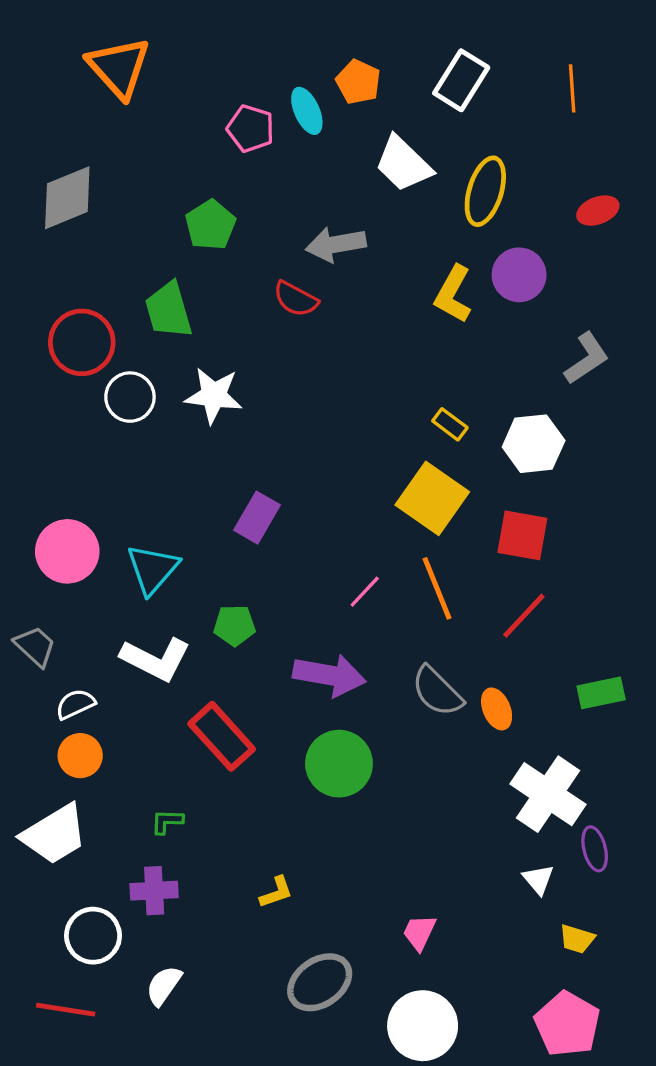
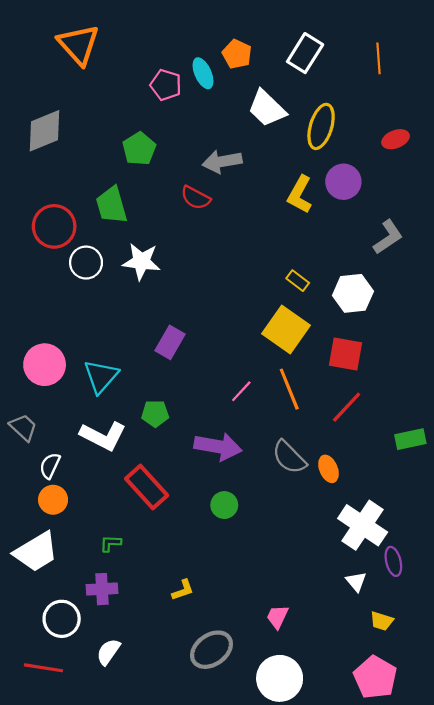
green rectangle: (601, 693) -> (410, 439), moved
white semicircle: (75, 704) -> (50, 466), turned -40
green circle: (339, 764) -> (224, 505), size x0.6

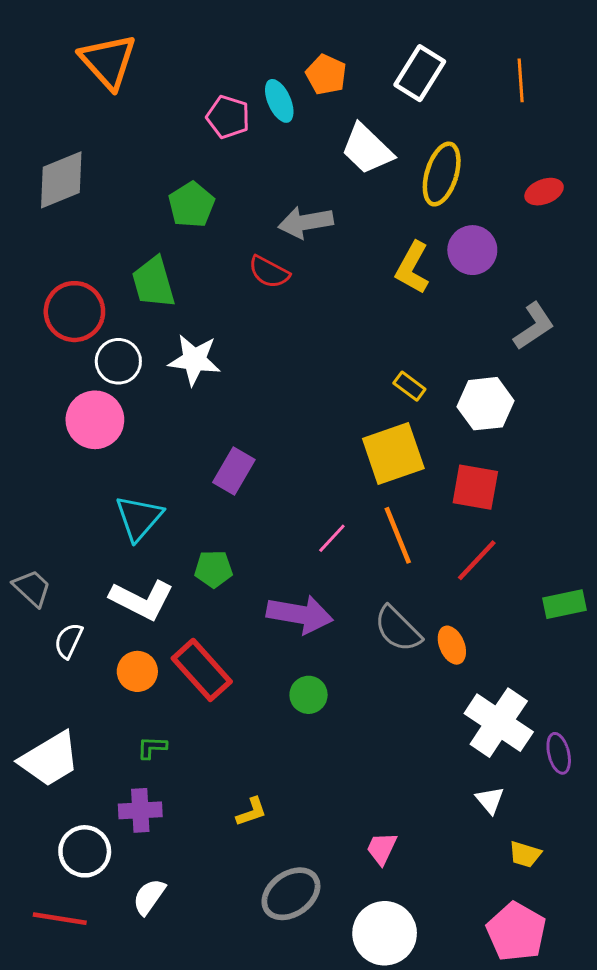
yellow square: (286, 330) -> (393, 453), turned 36
pink circle: (45, 365) -> (95, 420), moved
orange circle: (53, 500) -> (137, 671), moved
purple ellipse: (393, 561) -> (559, 753), moved

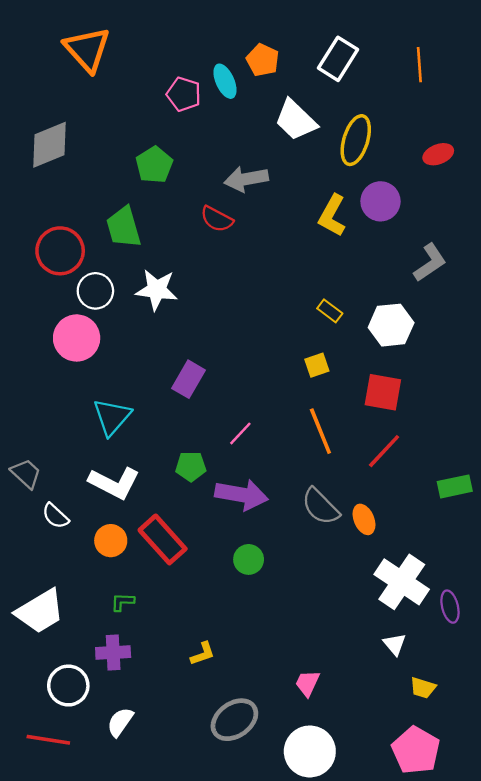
yellow square: (393, 453) -> (317, 365), size x0.5
pink line: (332, 538) -> (240, 433), moved
green pentagon: (213, 569) -> (191, 466), moved
white semicircle: (69, 641) -> (55, 516), turned -72

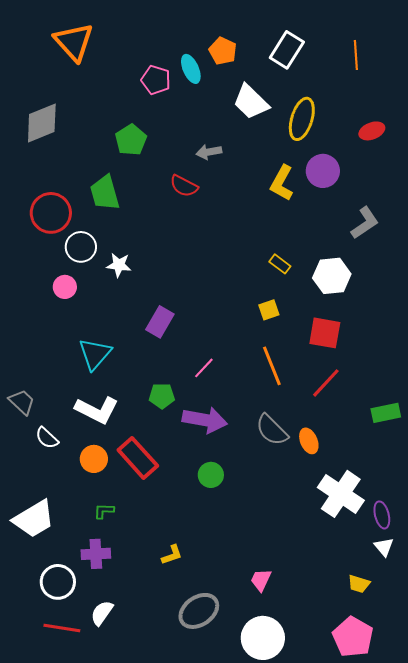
gray arrow: (246, 179) -> (209, 152), size x0.7
white star: (157, 290) -> (119, 265), moved, size x0.7
pink circle: (77, 338) -> (65, 287), size x0.6
white triangle: (395, 644) -> (384, 547), moved
red line: (48, 740) -> (62, 628), moved

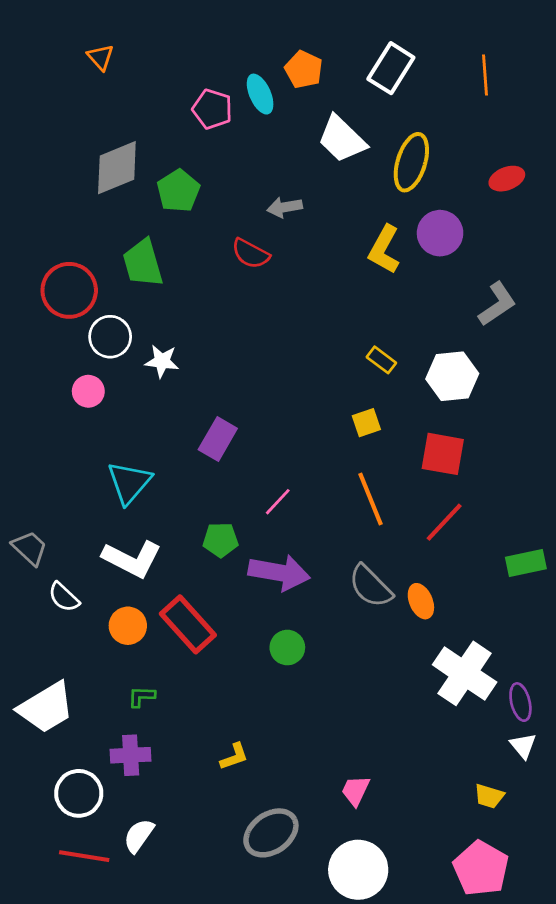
orange triangle: (74, 42) -> (101, 57), size x0.5
gray diamond: (42, 123) -> (117, 168), moved

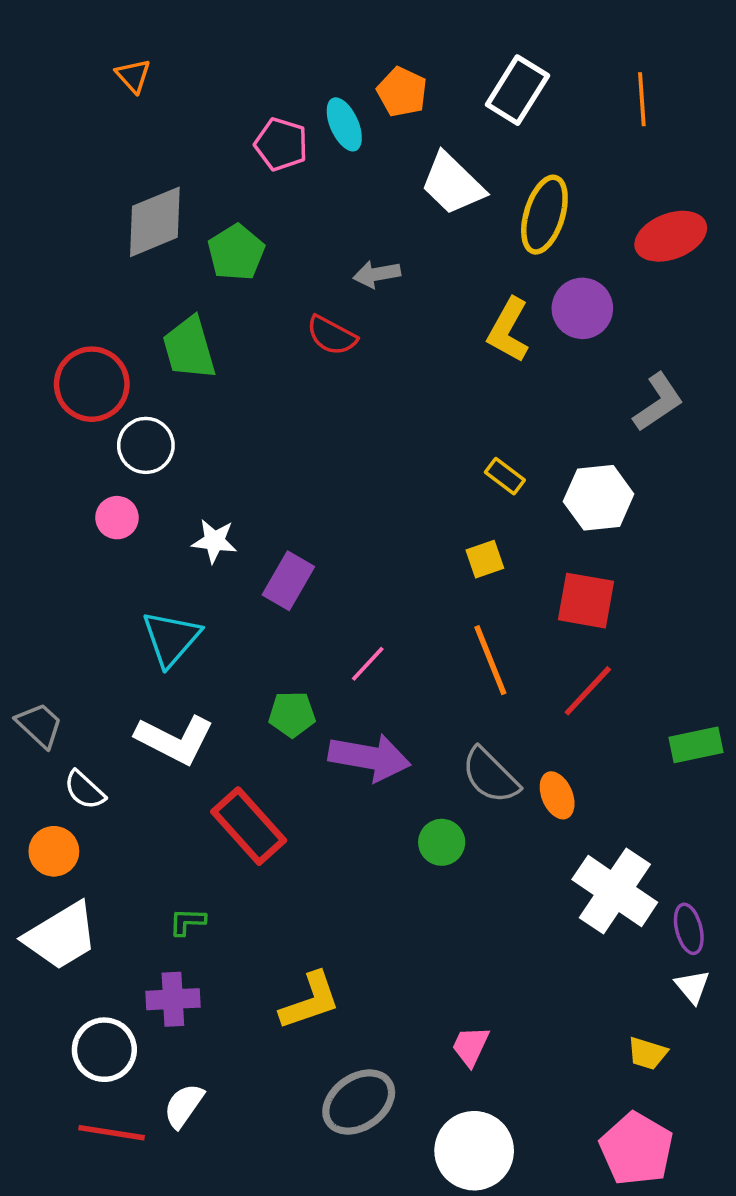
red ellipse: (507, 179) -> (671, 236), size x1.5
white star: (162, 361) -> (214, 541), moved
orange circle: (128, 626) -> (54, 851), moved
green circle: (287, 648) -> (442, 842), moved
yellow L-shape: (234, 757) -> (310, 1001), size x1.6

